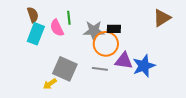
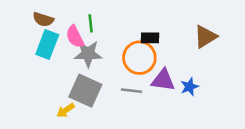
brown semicircle: (33, 15) -> (43, 19), turned 126
brown triangle: (162, 18) -> (205, 37), moved
gray star: (94, 31) -> (88, 54), moved
blue star: (144, 66) -> (189, 87), size x0.6

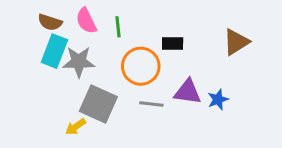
green line: (91, 23) -> (118, 27), moved
pink semicircle: (75, 37) -> (86, 21), moved
gray star: (88, 54) -> (79, 62), moved
orange circle: (139, 58) -> (141, 66), moved

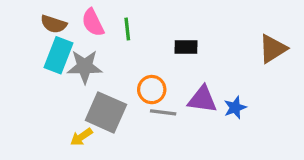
brown triangle: (236, 42) -> (273, 49), moved
orange circle: (141, 66) -> (152, 90), moved, size x0.7

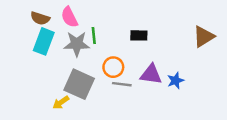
green line: (127, 29) -> (94, 35), moved
gray star: (85, 67) -> (77, 44), moved

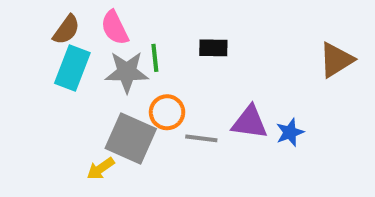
brown semicircle: (40, 18) -> (66, 30), turned -72
black rectangle: (139, 35) -> (213, 48), moved
orange circle: (113, 67) -> (167, 112), moved

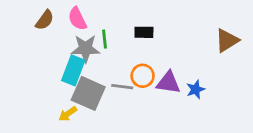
cyan rectangle: (72, 68) -> (73, 70), moved
orange circle: (167, 112) -> (143, 76), moved
gray line: (201, 138) -> (122, 87), moved

